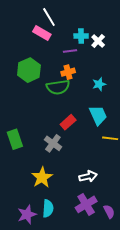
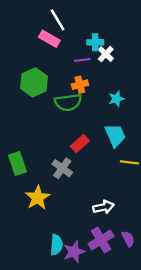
white cross: (98, 41) -> (106, 54), moved
yellow star: (42, 177) -> (38, 198), moved
purple semicircle: (109, 211) -> (128, 239), moved
purple star: (27, 214) -> (74, 252), moved

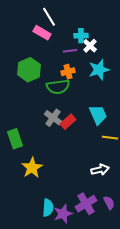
cyan star: (116, 99) -> (99, 70), moved, size x1.5
gray cross: (62, 168) -> (53, 118), moved
white arrow: (103, 207) -> (100, 170), moved

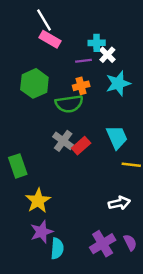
white line: (49, 17) -> (44, 20), moved
purple star: (63, 214) -> (42, 232), moved

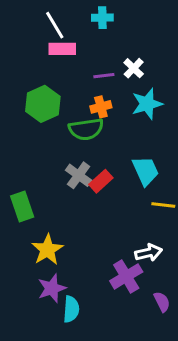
pink rectangle: (50, 39) -> (62, 49), turned -30
cyan cross: (97, 43) -> (102, 18), moved
purple cross: (103, 244) -> (126, 276), moved

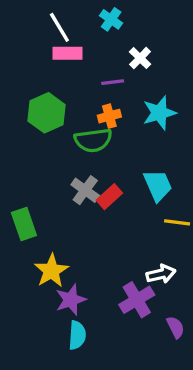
cyan cross: (102, 18) -> (111, 19), turned 36
white cross: (134, 68) -> (140, 58), moved
purple star: (52, 288) -> (71, 300), moved

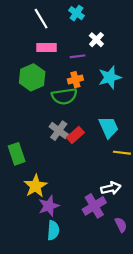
pink rectangle: (67, 53) -> (47, 47), moved

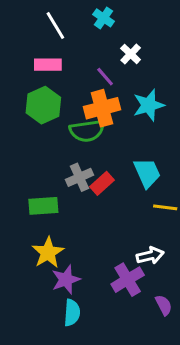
pink rectangle: (47, 47) -> (48, 65), moved
purple line: (78, 56) -> (105, 77), turned 56
orange cross: (75, 80) -> (102, 108), size x1.6
gray cross: (59, 131) -> (79, 177), turned 30
green rectangle: (17, 154) -> (43, 206), moved, turned -75

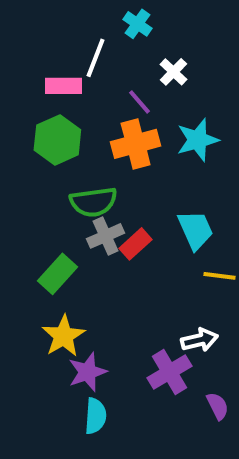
white line: (55, 25) -> (95, 58), moved, turned 52
green semicircle: (87, 131) -> (93, 202), moved
green rectangle: (43, 206) -> (57, 274), turned -44

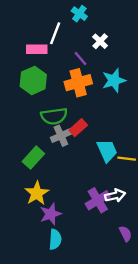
cyan trapezoid: (196, 230) -> (107, 151), moved
red rectangle: (136, 244) -> (78, 128), moved
purple cross: (170, 372) -> (98, 200), moved

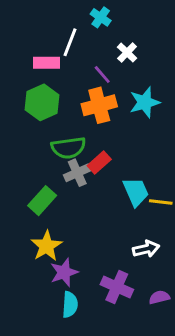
purple cross: (98, 200) -> (117, 287), moved, turned -35
purple semicircle: (125, 234) -> (159, 297), turned -77

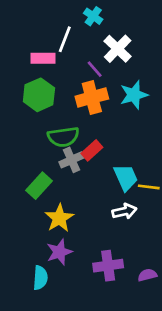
white cross: (127, 53) -> (118, 49), size x1.5
yellow star: (46, 246) -> (59, 218), moved
white arrow: (146, 249) -> (124, 211), moved
purple cross: (117, 287) -> (108, 266), turned -32
cyan semicircle: (70, 305) -> (40, 278), moved

